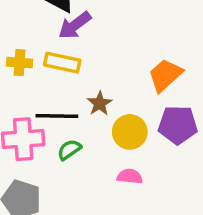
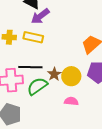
brown star: (100, 103) -> (54, 74), moved
green semicircle: (69, 150) -> (37, 86), size x1.5

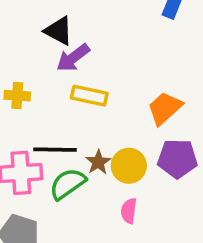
yellow rectangle: (33, 37) -> (89, 96), moved
pink semicircle: (71, 101) -> (129, 211), turned -88

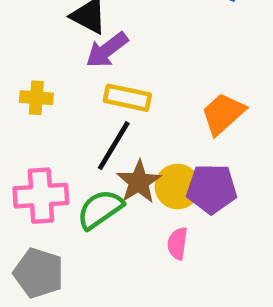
black line: (55, 150) -> (114, 146), moved, turned -60
purple pentagon: (177, 159) -> (212, 189), moved
brown star: (98, 162) -> (139, 182), size x1.4

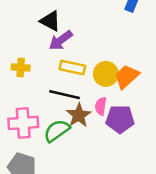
black line: (114, 146) -> (65, 95), turned 72
yellow circle: (177, 187) -> (106, 74), moved
pink semicircle: (177, 243) -> (101, 106), moved

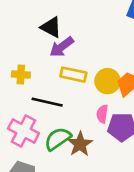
black line: (65, 95) -> (47, 102), moved
brown star: (79, 115) -> (80, 144), moved
pink cross: (23, 123) -> (23, 131), turned 32

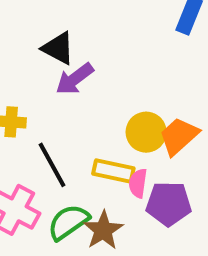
yellow rectangle: (73, 75) -> (113, 171), moved
black line: (47, 102) -> (52, 165), turned 48

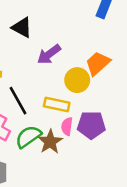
purple arrow: (75, 79) -> (49, 54), moved
orange trapezoid: (179, 136) -> (98, 63), moved
pink semicircle: (138, 183) -> (67, 126), moved

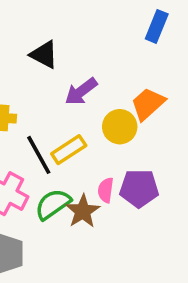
yellow rectangle: (57, 104) -> (69, 150), moved, turned -45

